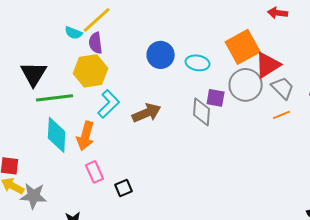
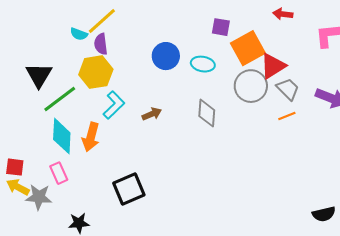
green line: (55, 98) -> (60, 99), turned -30
purple square: (216, 98) -> (221, 27), moved
brown arrow: (147, 113) -> (152, 114), size x0.7
pink rectangle: (95, 172) -> (59, 173), moved
black square: (124, 188) -> (129, 189), size x1.8

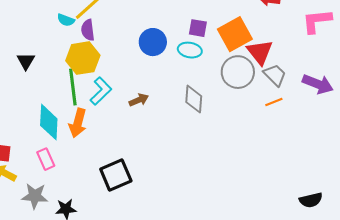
purple square: (221, 27) -> (198, 28), moved
red triangle: (273, 66) -> (260, 52), turned -36
black triangle: (39, 75) -> (26, 61), size x0.7
green line: (60, 99) -> (73, 87), moved, turned -60
gray star: (39, 197) -> (35, 196), moved

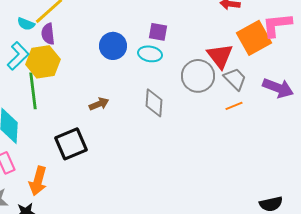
orange square: (235, 34) -> (254, 38), moved
cyan L-shape: (101, 91) -> (18, 56), moved
orange arrow: (78, 123) -> (38, 181), moved
black square: (116, 175) -> (71, 144), moved

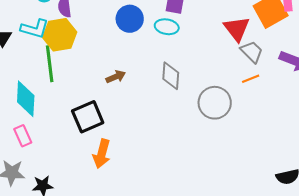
cyan L-shape: (18, 56) -> (35, 29), turned 60
gray circle: (198, 76) -> (215, 103), moved
orange arrow: (38, 181) -> (102, 154), moved

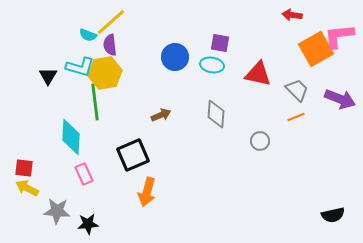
red triangle: (237, 29) -> (258, 74), moved, turned -40
gray circle: (215, 103) -> (260, 141), size x0.6
pink rectangle: (23, 136) -> (84, 174), moved

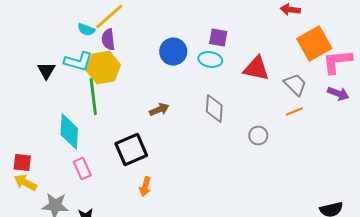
pink L-shape: (339, 36) -> (337, 62), moved
purple arrow: (340, 99) -> (338, 94), size x0.7
orange arrow: (147, 192) -> (145, 187), size x0.7

